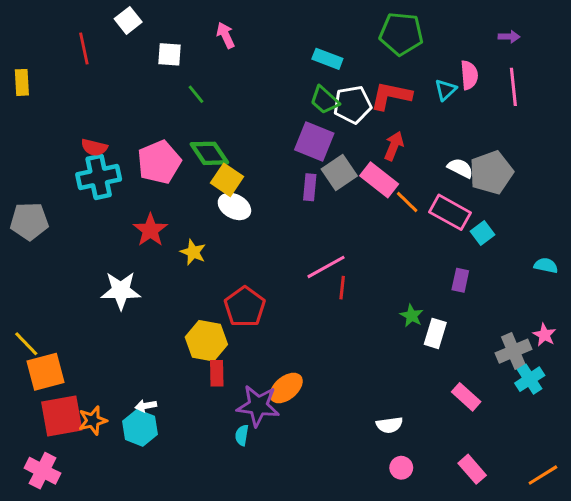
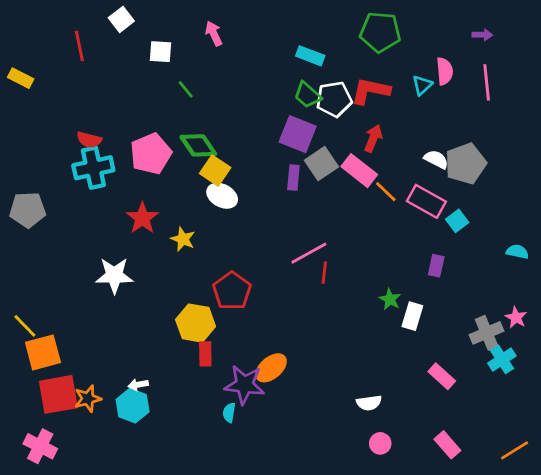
yellow rectangle: (22, 82) -> (21, 78), turned -60

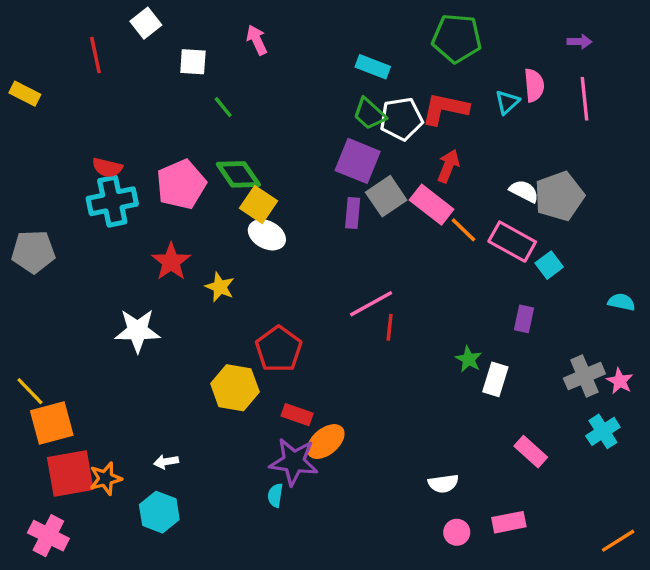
gray cross: (487, 333) -> (584, 376), moved
red rectangle: (205, 354) -> (297, 415), moved, turned -70
cyan hexagon: (133, 406) -> (159, 512), moved
pink rectangle: (447, 445) -> (509, 522), moved, turned -60

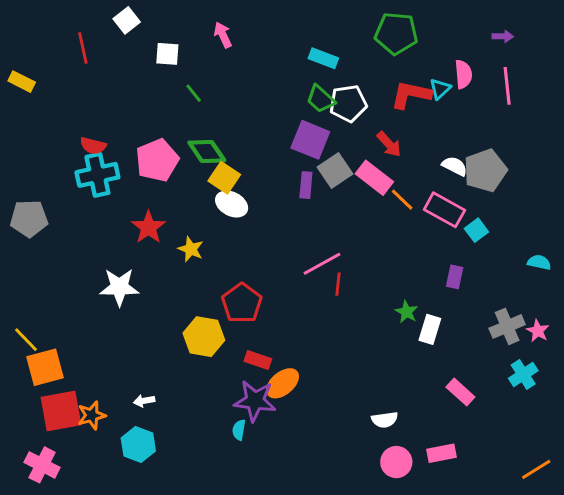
red L-shape: (445, 109) -> (411, 95), moved
red arrow: (448, 166) -> (389, 144), turned 116
pink circle: (457, 532) -> (396, 462), size x1.4

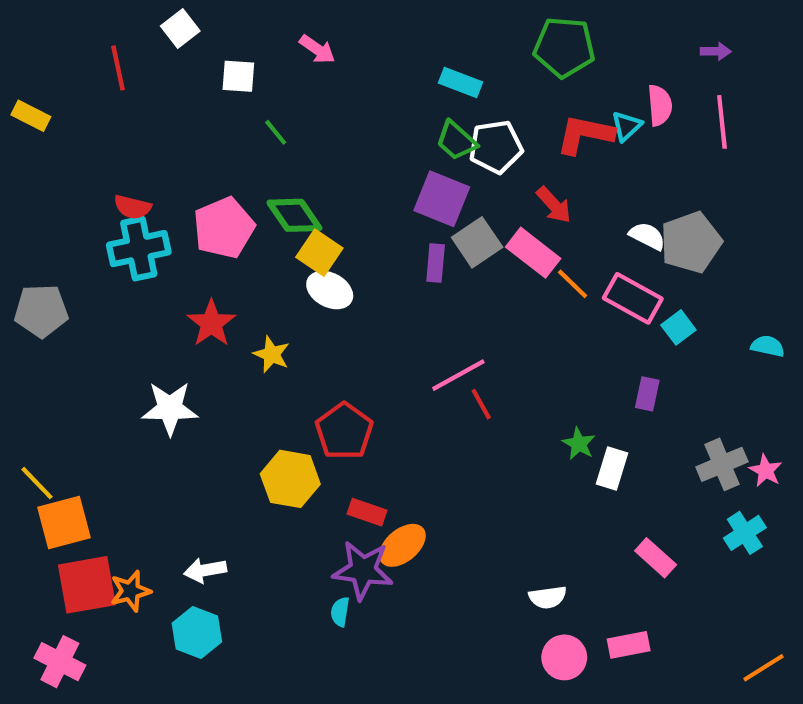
pink arrow: (223, 35) -> (317, 49), turned 150
cyan semicircle: (539, 262) -> (768, 346), moved
red line: (338, 284) -> (481, 404), turned -35
white arrow: (144, 401) -> (205, 570), size x1.4

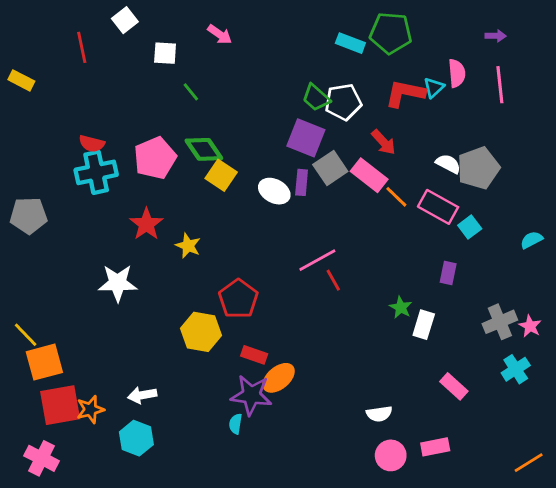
cyan rectangle: (460, 82) -> (350, 43), moved
white ellipse: (330, 290) -> (274, 191), moved
cyan semicircle: (768, 346) -> (531, 240), turned -40

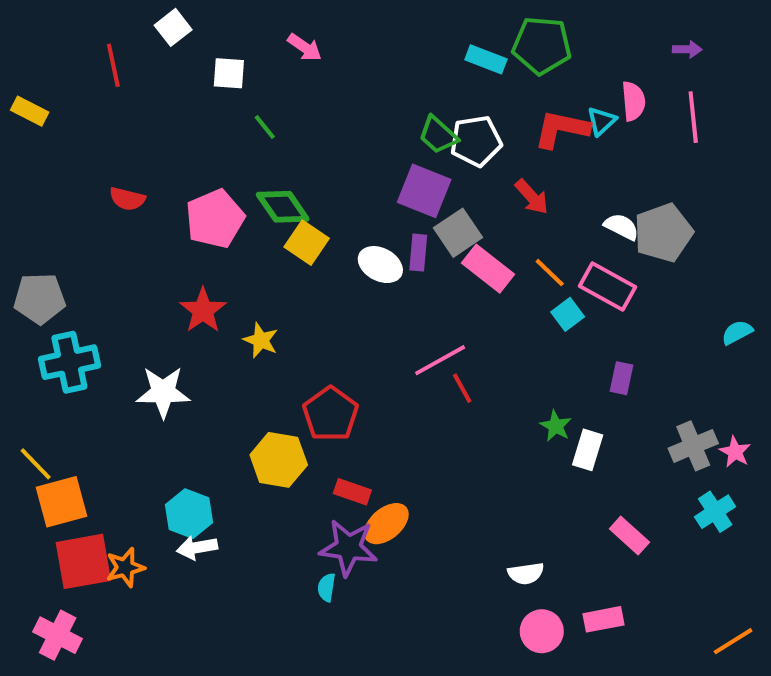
cyan cross: (96, 172) -> (69, 362), moved
pink rectangle: (369, 175) -> (488, 269), moved
cyan square: (470, 227) -> (568, 314), moved
cyan hexagon: (136, 438) -> (189, 514), moved

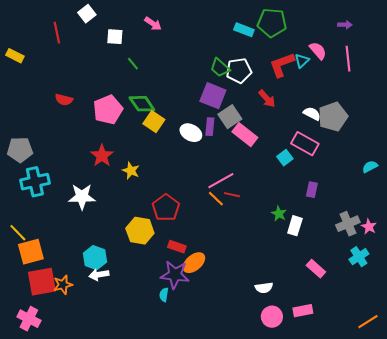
pink semicircle: (633, 101) -> (318, 51), turned -36
red L-shape: (562, 129) -> (282, 65), turned -32
orange line: (550, 273) -> (216, 199), moved
red line: (462, 388) -> (232, 195), turned -49

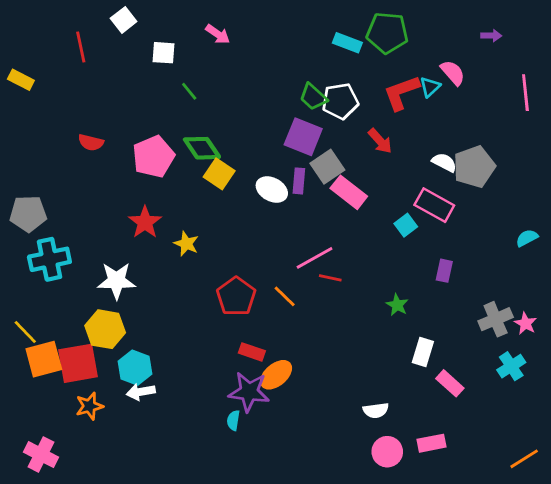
pink line: (348, 59) -> (525, 93), moved
orange line: (216, 199) -> (285, 296), moved
white rectangle: (295, 226) -> (423, 352), moved
yellow hexagon: (140, 231) -> (105, 329), moved
red square: (42, 282) -> (78, 363), moved

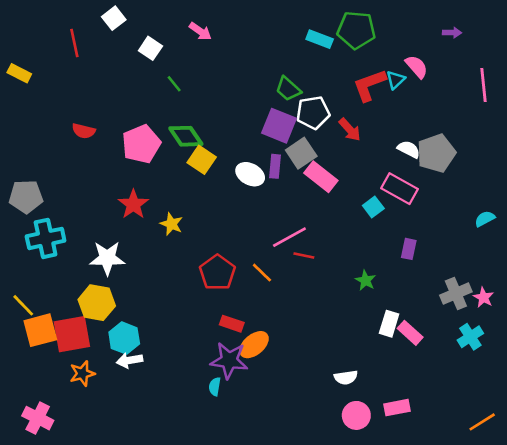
white square: (164, 53) -> (150, 48), turned 30
white pentagon: (340, 101) -> (313, 113), moved
pink rectangle: (450, 383) -> (410, 333), moved

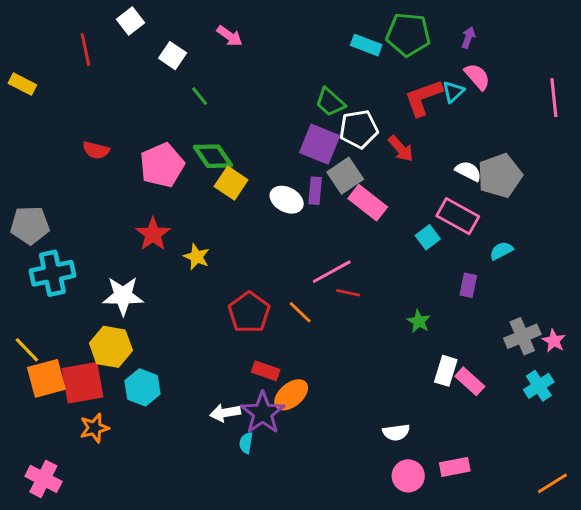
purple arrow: (452, 33) -> (468, 38), moved, turned -72
cyan semicircle: (485, 219) -> (501, 251), moved
white arrow: (129, 360) -> (225, 413), moved
purple star: (229, 360) -> (263, 413), turned 30

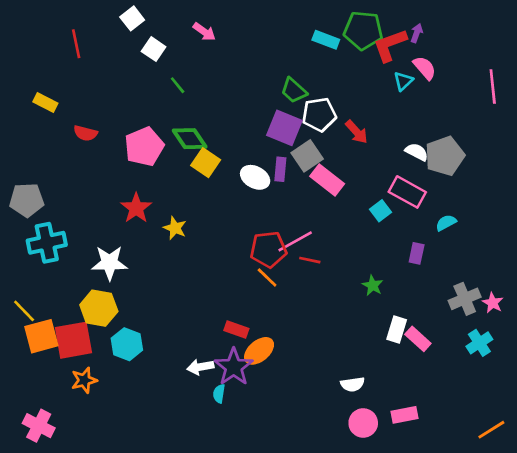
white square: (130, 21) -> (132, 18), moved
yellow rectangle: (22, 84) -> (45, 103), moved
red L-shape: (423, 98) -> (390, 45), moved
red pentagon: (249, 312) -> (268, 249), moved, turned 30

